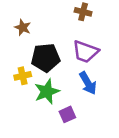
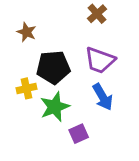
brown cross: (83, 12) -> (97, 14), turned 35

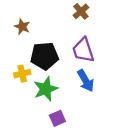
purple trapezoid: (100, 60) -> (83, 50), turned 52
purple square: (79, 134) -> (57, 118), moved

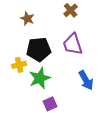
brown star: (22, 27) -> (27, 19), moved
blue arrow: (86, 81) -> (86, 80), moved

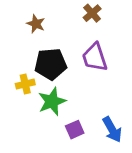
blue arrow: (86, 80) -> (112, 130), moved
purple square: (50, 104) -> (75, 130), moved

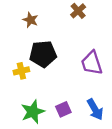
purple trapezoid: (95, 57) -> (92, 63), moved
green star: (52, 101) -> (33, 112), moved

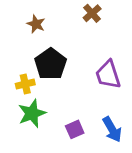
black pentagon: (43, 54) -> (51, 64), turned -30
green star: (33, 112) -> (32, 113), moved

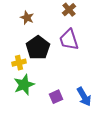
purple trapezoid: (108, 75) -> (69, 40), moved

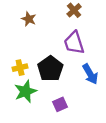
black pentagon: (38, 48) -> (50, 69), moved
blue arrow: (84, 97) -> (90, 74), moved

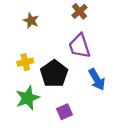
yellow cross: (20, 68) -> (25, 62), moved

